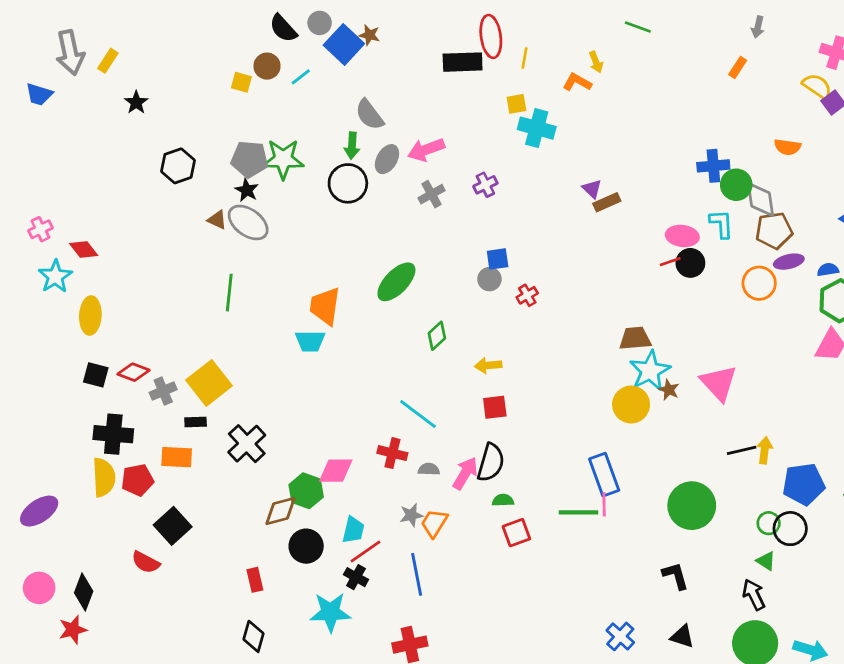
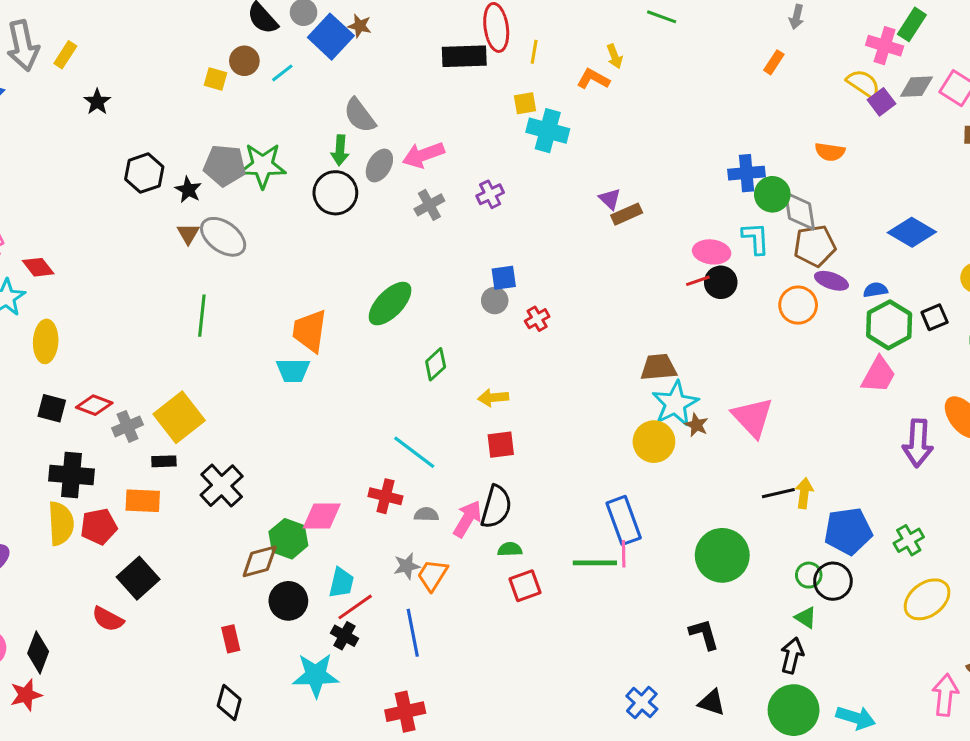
black star: (247, 190) -> (188, 190), moved
brown triangle: (217, 220) -> (188, 234), turned 35
purple ellipse: (789, 262) -> (831, 281), turned 32
black arrow: (754, 595) -> (792, 655), turned 40

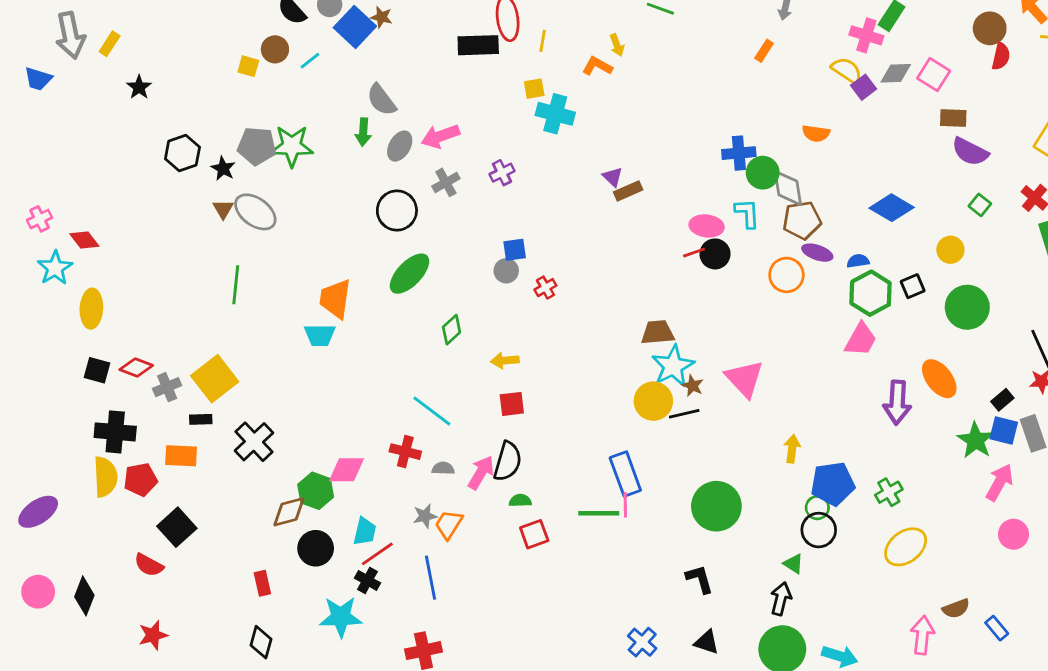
black circle: (335, 193) -> (397, 211), moved
black line: (778, 493) -> (684, 414), moved
green circle: (809, 575) -> (817, 508), moved
red star: (26, 695) -> (153, 635), moved

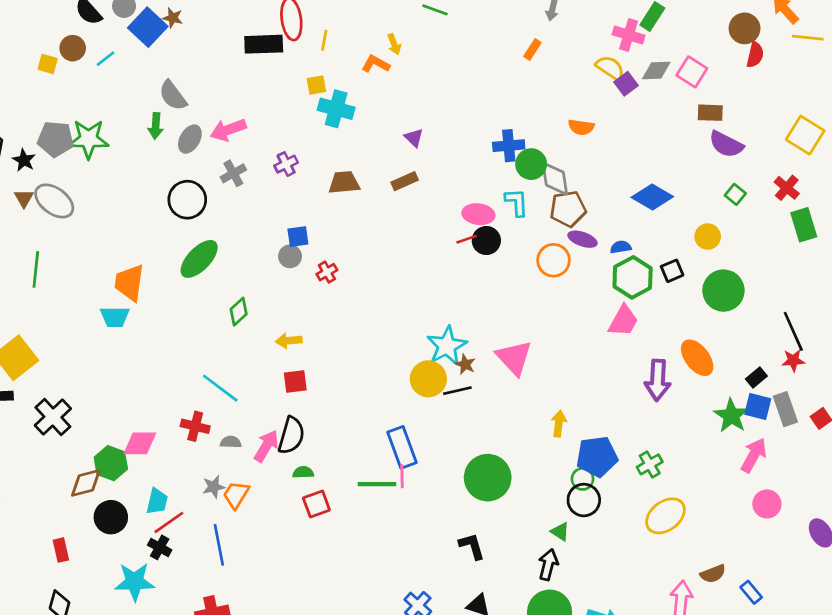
purple triangle: (613, 177) -> (414, 138), moved
brown trapezoid: (658, 332) -> (344, 183), moved

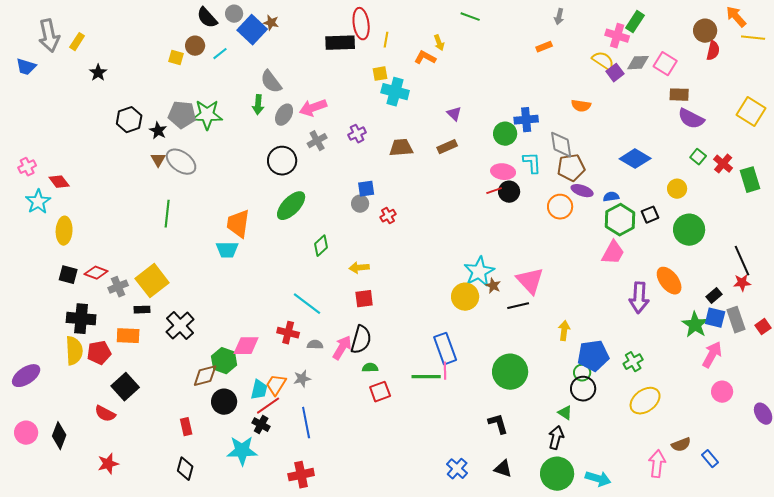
orange rectangle: (532, 49) -> (544, 47), turned 35
green circle: (531, 164) -> (505, 134), moved
red cross: (787, 188) -> (723, 164), moved
black line: (457, 391) -> (518, 306), moved
orange trapezoid: (236, 495) -> (276, 385), moved

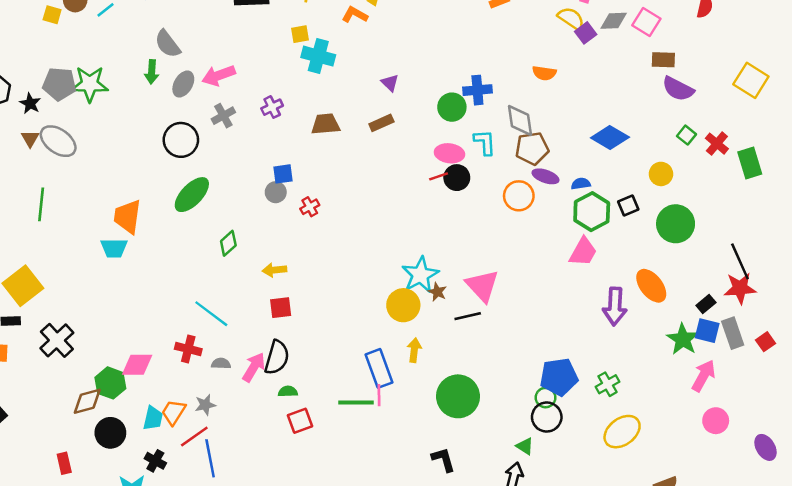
red star: (742, 283) -> (740, 288), size x1.5
yellow arrow: (564, 331) -> (414, 350), moved
red line: (268, 406) -> (194, 436), moved

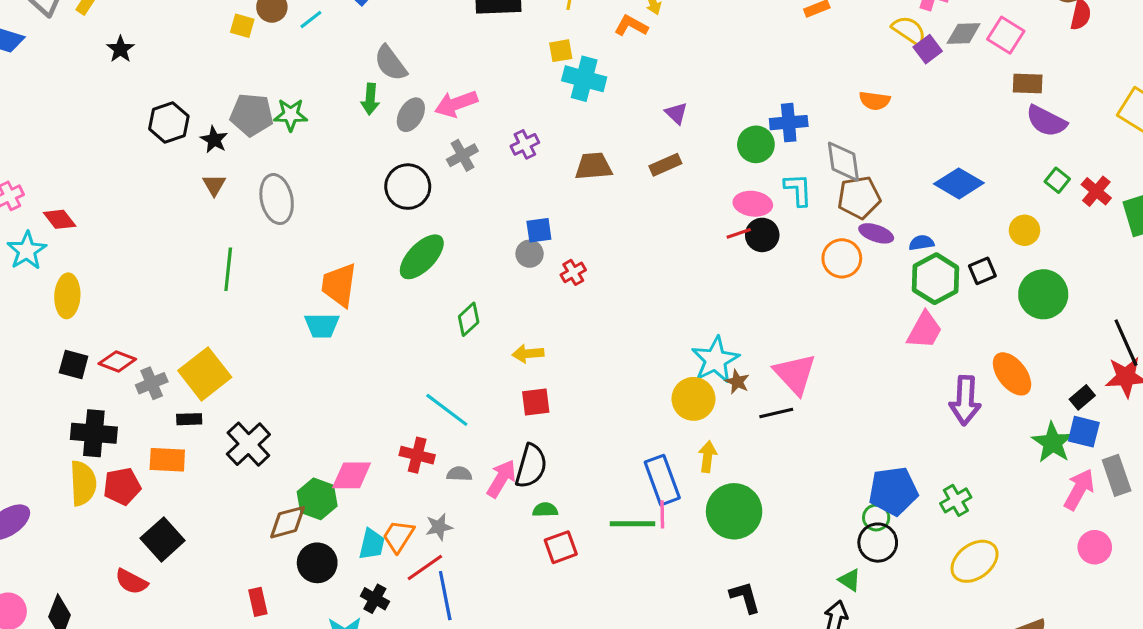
green star: (90, 84) -> (291, 115), size x0.7
gray ellipse: (58, 141) -> (277, 199), moved, turned 42
gray rectangle: (733, 333) -> (1117, 475), moved
green circle: (458, 396) -> (734, 511), moved

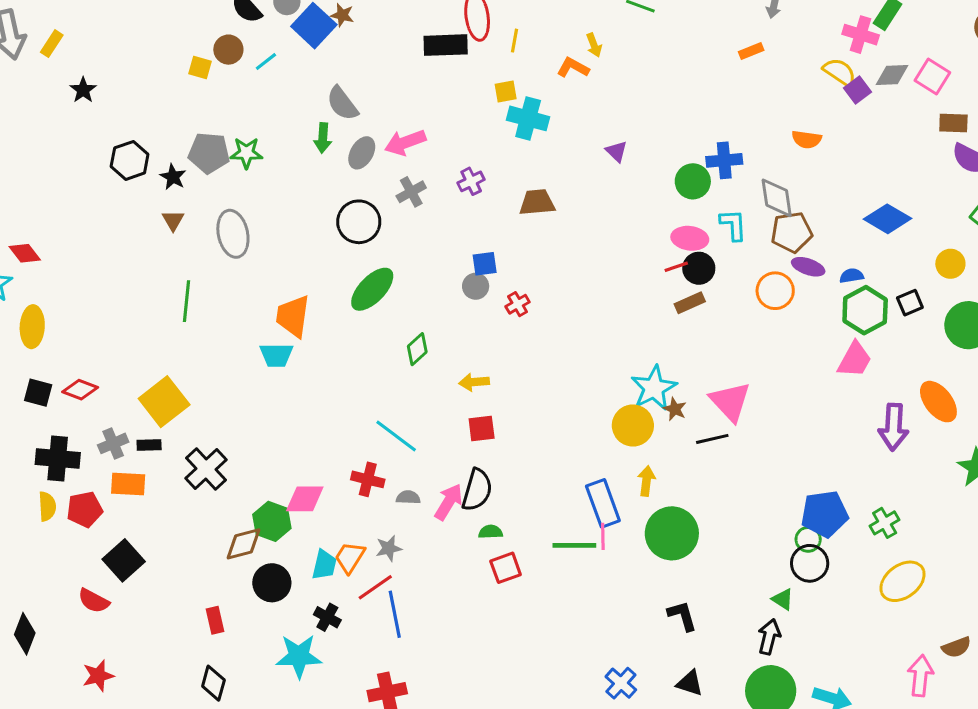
brown rectangle: (665, 165) -> (690, 303), moved
gray cross: (152, 383) -> (113, 443), moved
yellow semicircle: (83, 483) -> (47, 506), size x0.7

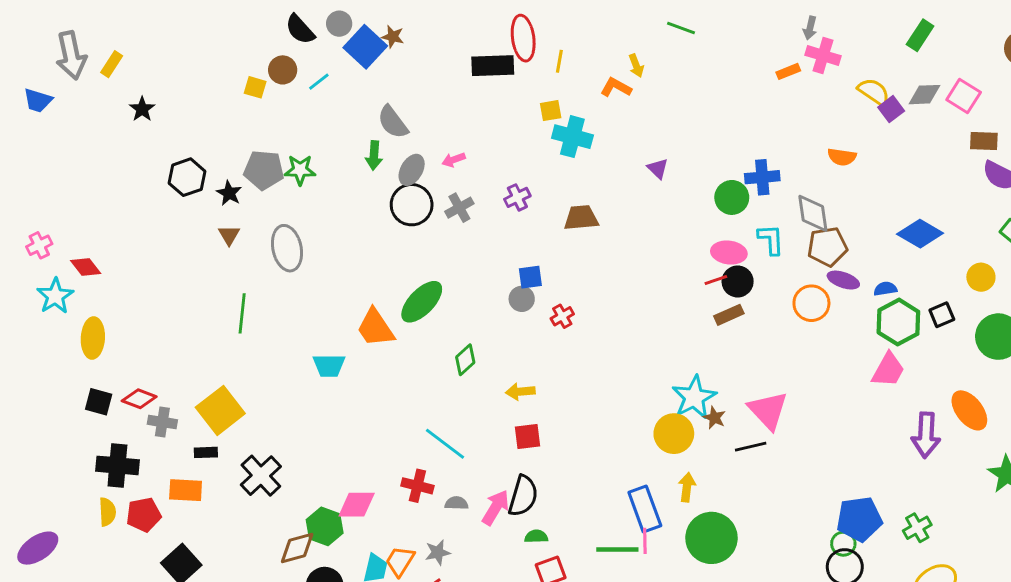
pink cross: (861, 35) -> (823, 55), moved
pink arrow: (405, 142) -> (454, 160), size x0.6
black circle: (359, 222) -> (412, 205), moved
orange trapezoid: (293, 316) -> (375, 328), moved, turned -42
gray cross: (113, 443) -> (162, 422), moved, turned 32

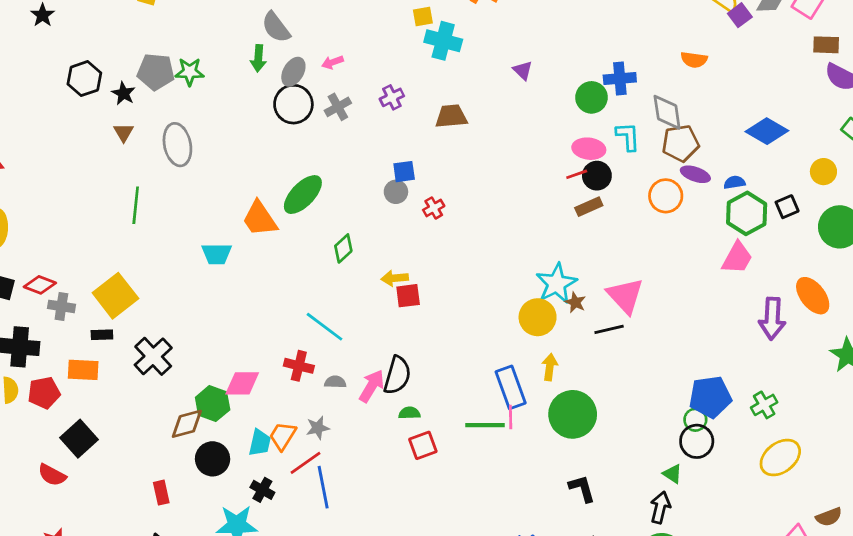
red square: (527, 437) -> (408, 296), moved

